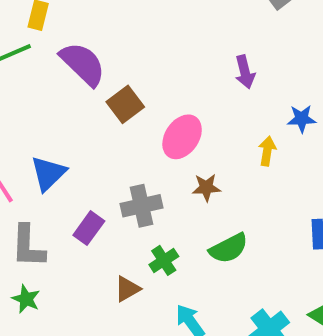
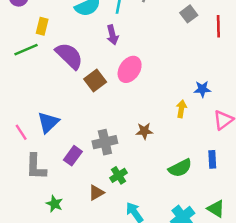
purple arrow: (245, 72) -> (112, 35), moved
pink ellipse: (182, 137) -> (130, 69), moved
green semicircle: (229, 248) -> (180, 168), moved
green star: (26, 299) -> (54, 204), moved

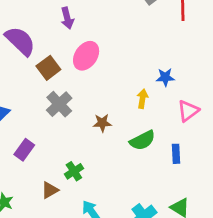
gray cross: (105, 142) -> (59, 104), moved, turned -30
green semicircle: (180, 168) -> (142, 140), moved

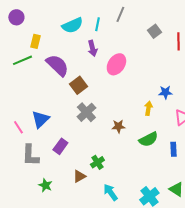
pink ellipse: (86, 56) -> (116, 64), moved

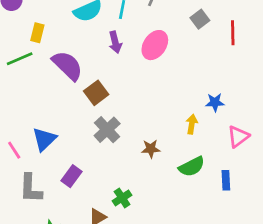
pink ellipse: (116, 64) -> (155, 45), moved

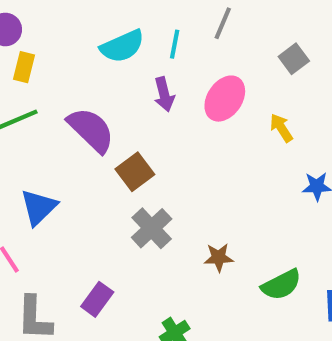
yellow rectangle: (37, 33) -> (24, 67), moved
yellow arrow: (192, 124) -> (281, 128), moved, turned -42
blue triangle: (44, 139) -> (39, 207), moved

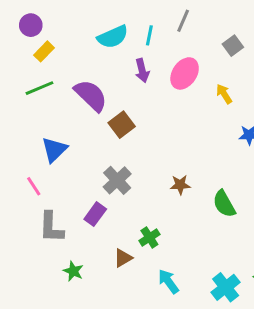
yellow rectangle: (24, 67) -> (44, 51), turned 30
gray cross: (152, 228) -> (117, 180), moved
green semicircle: (281, 285) -> (224, 204), turned 88

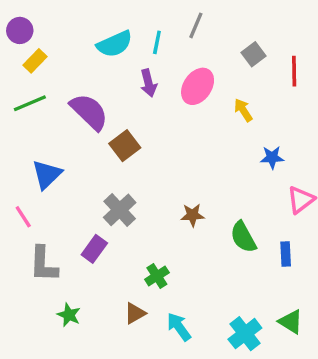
brown triangle: (123, 258) -> (135, 313), moved

